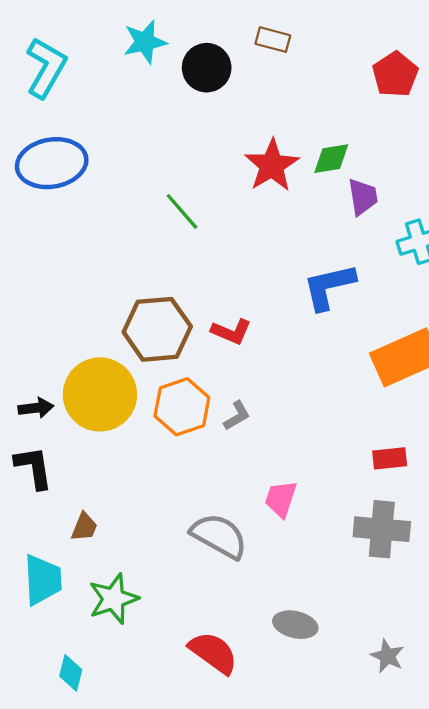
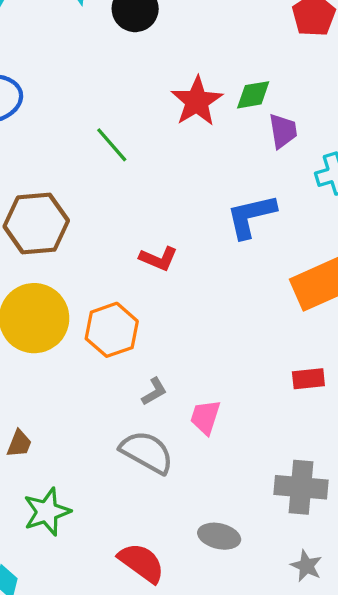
brown hexagon: (157, 329) -> (36, 224), moved
gray L-shape: (237, 416) -> (154, 392), moved
gray cross: (382, 529) -> (301, 487), moved

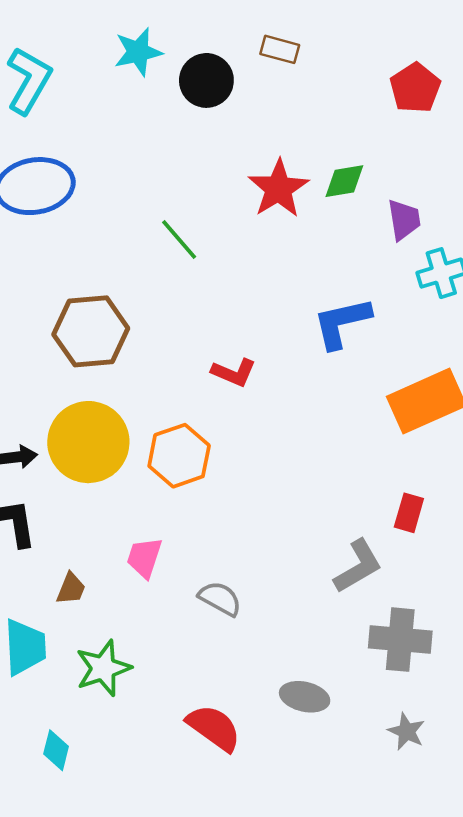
purple trapezoid: (283, 131) -> (404, 220), moved
red rectangle: (308, 379) -> (409, 513), turned -68
gray L-shape: (154, 392) -> (358, 566), moved, size x1.6
pink trapezoid: (205, 417) -> (144, 558), moved
gray semicircle: (147, 452) -> (220, 599), size x0.7

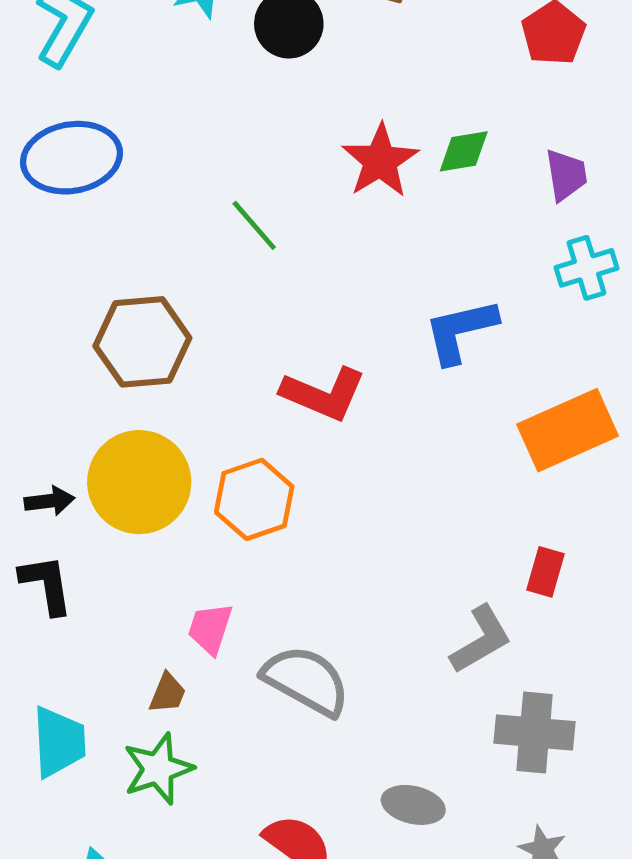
purple trapezoid: (404, 220) -> (566, 175), moved
red L-shape: (234, 372) -> (323, 394), size x1.5
brown trapezoid: (71, 589) -> (168, 693), moved
gray semicircle: (220, 599) -> (306, 681), size x1.6

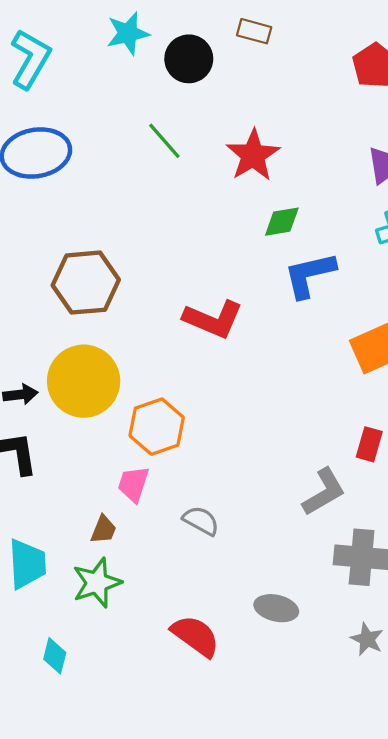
green diamond: (464, 151) -> (282, 222), moved
green line: (254, 225) -> (164, 141), moved
orange hexagon: (254, 499) -> (157, 427), moved
gray semicircle: (306, 681) -> (201, 521), size x0.6

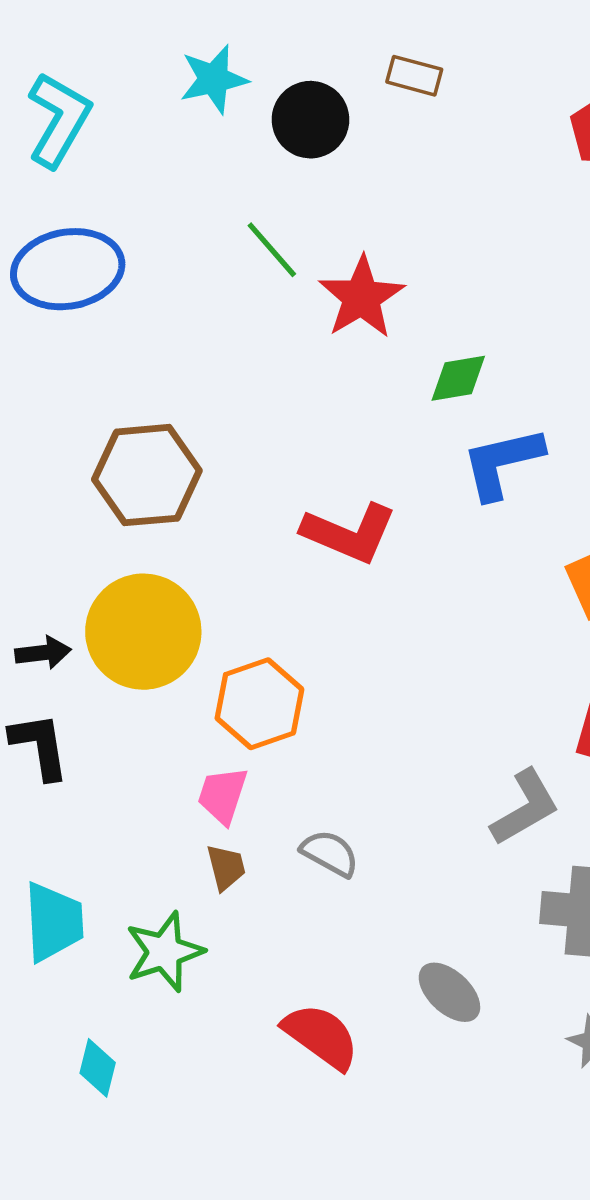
red star: (253, 155) -> (361, 297), moved
brown trapezoid: (103, 530) -> (226, 867), moved, turned -36
gray ellipse: (276, 608) -> (449, 992), turned 30

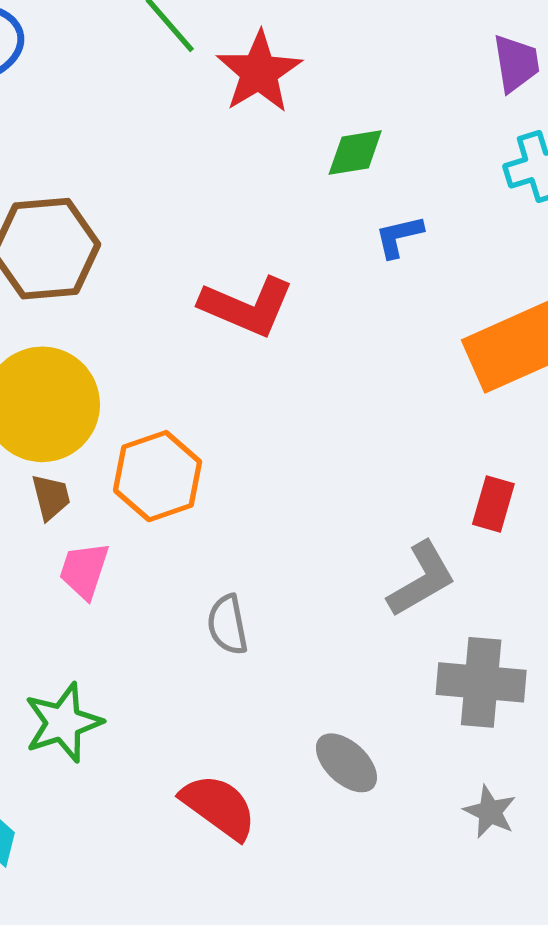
blue L-shape: (502, 463) -> (399, 236), size x0.6
pink trapezoid: (222, 795) -> (84, 570), moved
gray semicircle: (330, 853) -> (228, 625), turned -130
brown trapezoid: (226, 867) -> (51, 497), moved

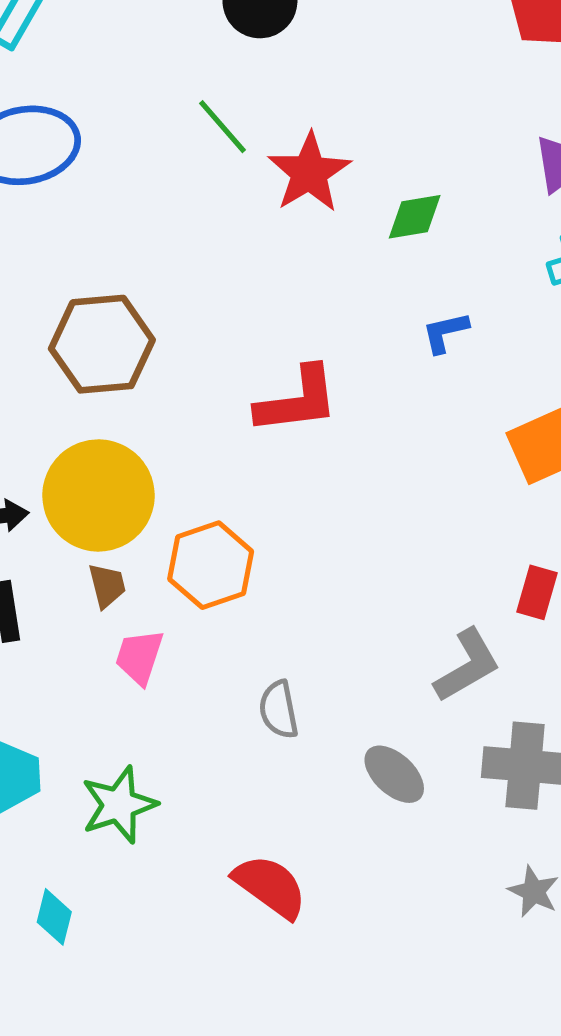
green diamond: (355, 152) -> (415, 217), moved
red L-shape: (247, 306) -> (297, 400), turned -30
gray ellipse: (346, 763) -> (394, 774), moved

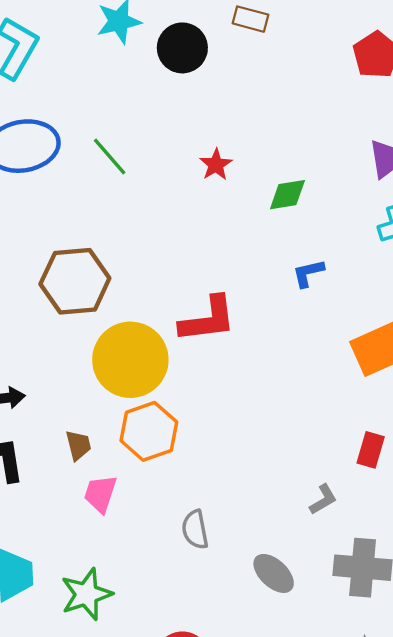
green line: (223, 127) -> (110, 156), moved
red star: (309, 173) -> (216, 165), size x0.6
yellow circle: (98, 495) -> (130, 360), moved
gray L-shape: (467, 665) -> (323, 500), size x0.6

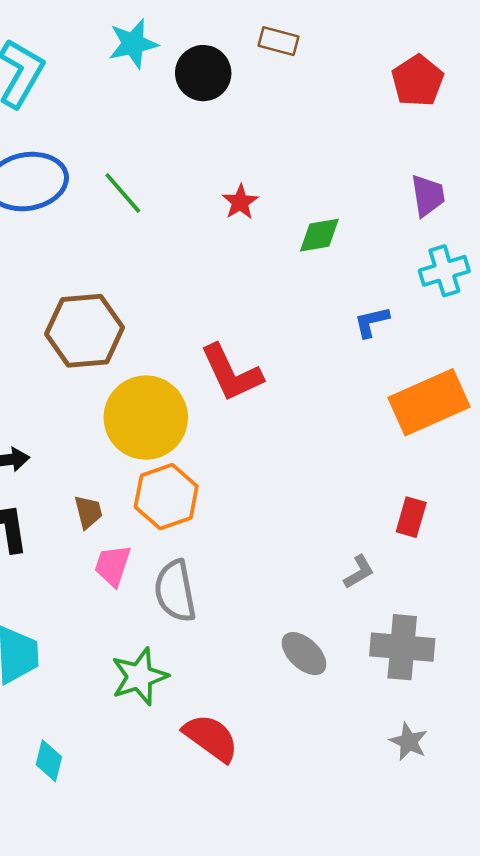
blue L-shape: (308, 273) -> (372, 322), moved
red L-shape: (208, 319) -> (231, 373), turned 72
gray semicircle: (195, 530) -> (175, 591), moved, size x1.4
green star: (86, 594) -> (139, 677), moved

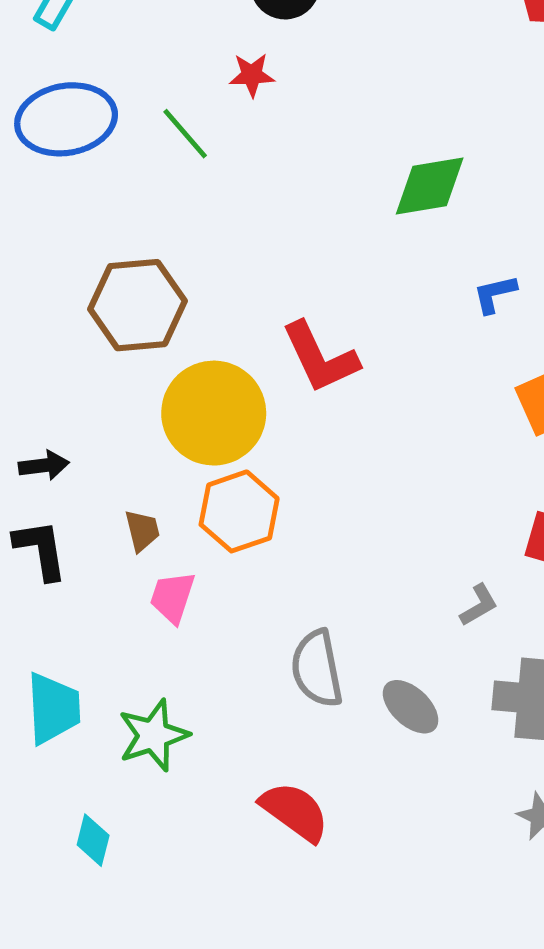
red star: (240, 202) -> (252, 75), moved, turned 30
green diamond: (319, 235) -> (430, 186), size x1.4
gray semicircle: (175, 591) -> (317, 669), moved
green star: (139, 677) -> (153, 735), moved

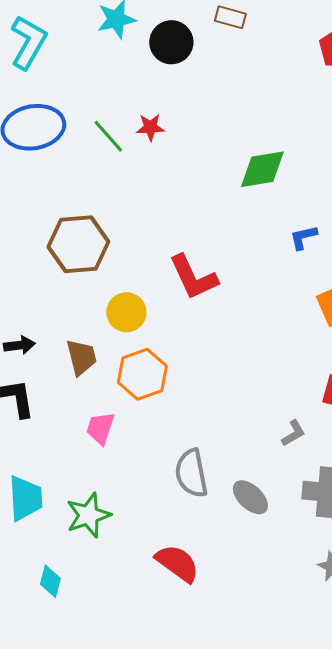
red star: (252, 75) -> (150, 127), moved
yellow circle: (214, 413) -> (126, 312), size x0.6
brown trapezoid: (142, 531) -> (81, 357), moved, size x1.4

